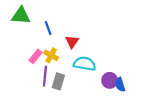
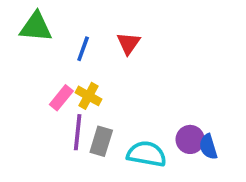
blue line: (48, 28) -> (83, 49), turned 40
red triangle: (72, 42) -> (128, 43), moved
cyan semicircle: (85, 64) -> (147, 154), moved

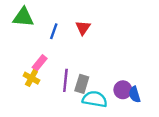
yellow cross: (89, 96) -> (31, 78), moved
purple line: (78, 132) -> (65, 80), moved
gray rectangle: (101, 141) -> (82, 84), moved

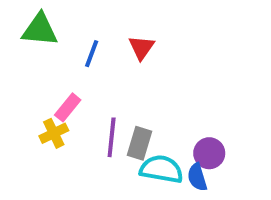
yellow cross: (31, 78) -> (54, 133), turned 35
blue semicircle: (135, 94) -> (197, 177), moved

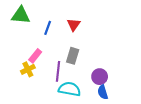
gray rectangle: (139, 143) -> (73, 56), moved
purple circle: (209, 153) -> (100, 77), moved
cyan semicircle: (161, 169) -> (69, 89), moved

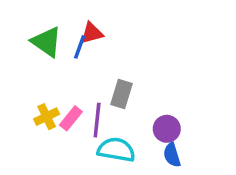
green triangle: (21, 15) -> (47, 42), moved, turned 30
red triangle: (74, 25) -> (92, 33), moved, turned 40
pink rectangle: (35, 56) -> (71, 118), moved

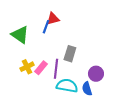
green triangle: (47, 42) -> (20, 35), moved
blue semicircle: (172, 155) -> (87, 89), moved

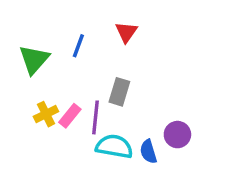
red triangle: (53, 19) -> (126, 32), moved, turned -40
green triangle: (20, 35) -> (34, 59), turned 36
purple circle: (96, 74) -> (177, 135), moved

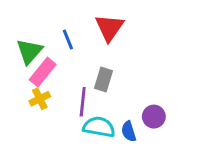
red triangle: (126, 32) -> (109, 28), size x1.5
blue line: (78, 46) -> (68, 39), turned -42
pink rectangle: (70, 116) -> (43, 72), moved, size x1.4

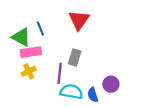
blue line: (68, 39) -> (40, 29), moved
green triangle: (29, 51) -> (21, 37), turned -42
pink rectangle: (43, 72) -> (31, 52), turned 42

